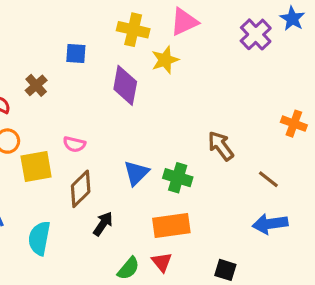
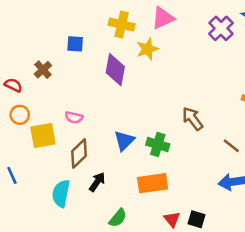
cyan semicircle: (39, 238) -> (61, 193), moved
red triangle: (162, 262) -> (172, 219), moved

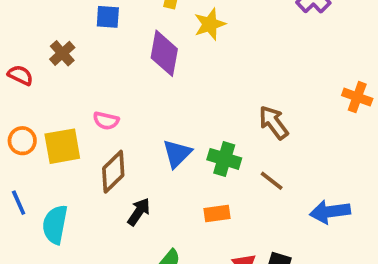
orange circle: (20, 115) -> (22, 141), moved
brown line: (231, 146) -> (272, 181), moved
orange rectangle: (153, 183) -> (217, 214), size x0.6
cyan semicircle: (61, 193) -> (55, 224), moved

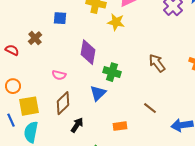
yellow star: (210, 24) -> (116, 22), turned 30
purple diamond: (164, 53) -> (88, 52), moved
brown arrow: (273, 123) -> (157, 63), moved
yellow square: (62, 146) -> (29, 106), moved
green cross: (224, 159) -> (112, 72), moved

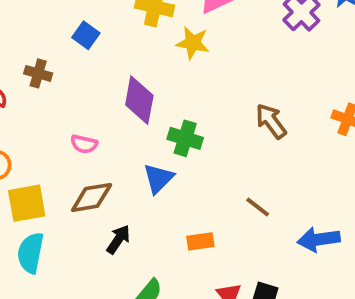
blue square: (60, 18) -> (86, 35), turned 32
brown cross: (35, 38) -> (38, 73), turned -32
brown diamond: (63, 103) -> (92, 197), turned 35

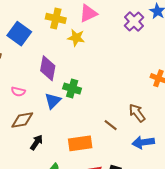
blue square: (86, 35) -> (19, 34), size x1.6
brown arrow: (271, 121) -> (137, 113), moved
blue triangle: (158, 178) -> (53, 101), moved
orange rectangle: (200, 241) -> (80, 143), size x1.6

